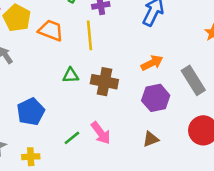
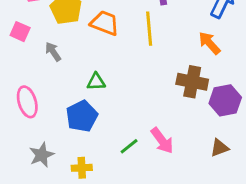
orange arrow: (152, 63) -> (209, 43), moved, turned -105
green triangle: (71, 75) -> (96, 82), moved
brown cross: (104, 82) -> (192, 82), moved

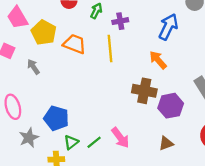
green triangle: (96, 82) -> (71, 142), moved, turned -35
blue pentagon: (82, 116) -> (56, 118), turned -30
gray star: (42, 155) -> (29, 138), moved

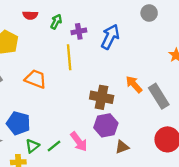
blue arrow: (168, 27) -> (110, 37), moved
orange trapezoid: (75, 44) -> (36, 79), moved
orange arrow: (158, 60) -> (134, 84), moved
purple hexagon: (171, 106) -> (106, 125), moved

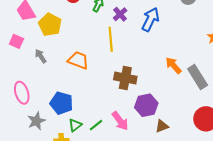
purple cross: (79, 31) -> (120, 14), turned -32
brown cross: (102, 97) -> (125, 78), moved

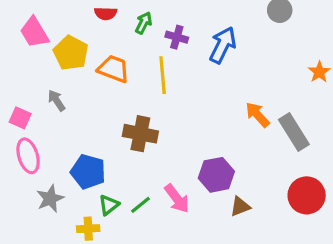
purple cross: (120, 14) -> (177, 37), turned -32
pink square: (16, 41) -> (20, 118), moved
orange trapezoid: (78, 60) -> (114, 69), moved
brown cross: (125, 78) -> (140, 134), moved

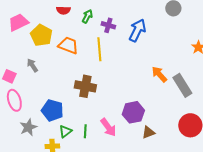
pink trapezoid: (34, 32) -> (18, 22), turned 95
green line: (140, 205) -> (85, 131), turned -48

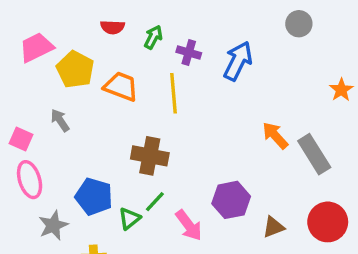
green triangle: (65, 131) -> (129, 219), moved
green line: (85, 131) -> (155, 202), moved, turned 40
brown triangle: (148, 132) -> (273, 227), moved

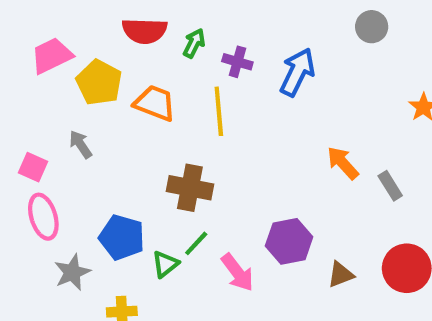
red semicircle: (113, 27) -> (145, 31), size x1.5
gray rectangle: (314, 154) -> (390, 186), size x0.6

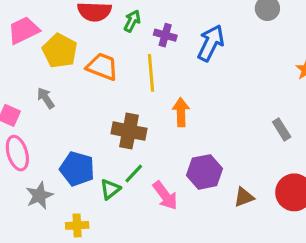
orange arrow: (343, 163) -> (181, 112), moved, turned 40

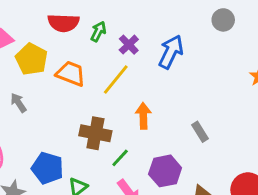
purple cross: (165, 35) -> (129, 45), turned 30
yellow line: (151, 73) -> (116, 79), turned 44
gray rectangle: (282, 129) -> (200, 132), moved
green line: (134, 174) -> (120, 158), moved

